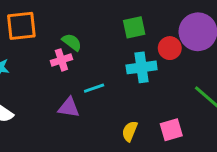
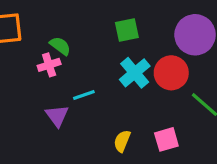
red circle: (170, 48) -> (171, 73), moved, size x1.4
cyan cross: (142, 67) -> (135, 73), turned -32
purple triangle: (69, 107) -> (57, 116), turned 45

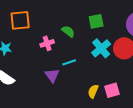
green semicircle: (60, 46) -> (68, 31), moved
pink square: (166, 139) -> (112, 90), moved

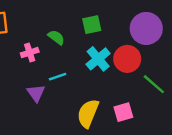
pink square: (112, 90) -> (123, 112), moved
yellow semicircle: (93, 91) -> (88, 113), size x1.6

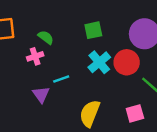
green semicircle: (56, 37) -> (46, 37), moved
pink square: (123, 112) -> (135, 113), moved

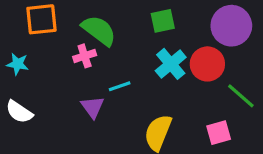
green semicircle: (46, 37) -> (99, 30), size x1.6

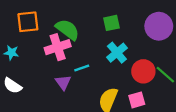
pink cross: (85, 56) -> (58, 47), size x1.6
red circle: (207, 64) -> (143, 71), moved
pink square: (219, 133) -> (137, 100), moved

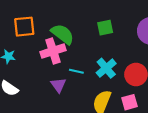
cyan cross: (117, 53) -> (106, 68), moved
cyan line: (82, 68) -> (76, 71), turned 32

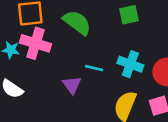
pink cross: (53, 51) -> (35, 43), moved, turned 35
cyan cross: (106, 68) -> (130, 64), turned -30

